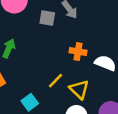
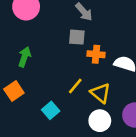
gray square: (47, 18) -> (77, 37), moved

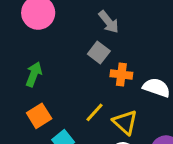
gray square: (77, 37) -> (99, 52), turned 30
orange square: (14, 91) -> (39, 116), moved

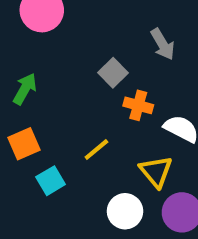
gray arrow: (109, 22) -> (163, 44), moved
yellow triangle: (125, 122) -> (156, 171), moved

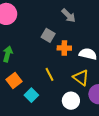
yellow line: (96, 149) -> (50, 74), turned -64

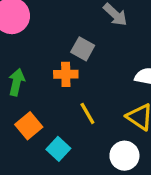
orange cross: (64, 48) -> (66, 74), moved

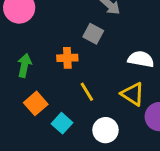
gray square: (83, 49) -> (93, 34), moved
white circle: (124, 156) -> (105, 130), moved

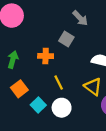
white circle: (105, 130) -> (62, 108), moved

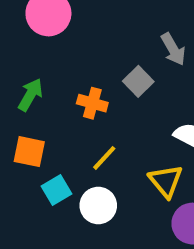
yellow line: (59, 83) -> (104, 158), turned 56
orange square: (19, 89) -> (29, 152), turned 35

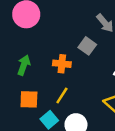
yellow line: (104, 158) -> (62, 96), moved

